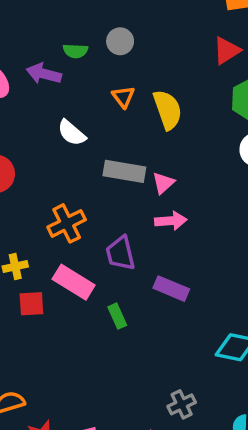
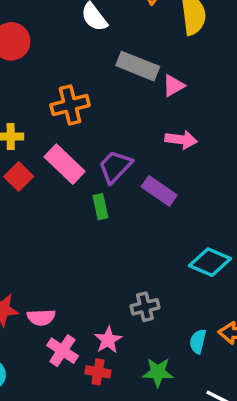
pink arrow: (171, 221) -> (181, 140), moved
purple trapezoid: (121, 253) -> (115, 167), moved, turned 45
red square: (31, 304) -> (19, 176), turned 36

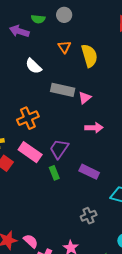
purple rectangle: (159, 191) -> (89, 172), moved
gray cross: (145, 307) -> (89, 216), moved
pink semicircle: (41, 317) -> (31, 241), turned -126

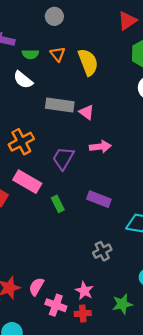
green semicircle: (38, 19) -> (30, 54), moved
pink triangle: (85, 98) -> (87, 112), turned -40
purple trapezoid: (59, 149) -> (63, 158), moved
pink semicircle: (31, 241) -> (36, 287), turned -98

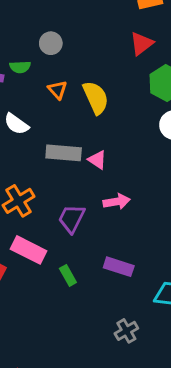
green semicircle: (30, 54) -> (20, 67), moved

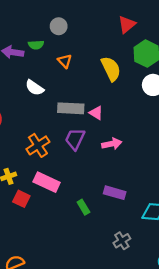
yellow semicircle: (96, 98) -> (111, 69), moved
purple trapezoid: (72, 218) -> (75, 139), moved
green rectangle: (68, 275) -> (83, 207), moved

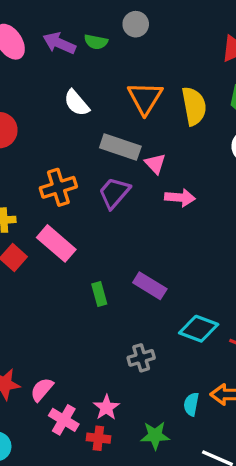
orange triangle: (65, 61) -> (145, 98), moved, size x1.6
pink arrow: (112, 144) -> (180, 198), moved

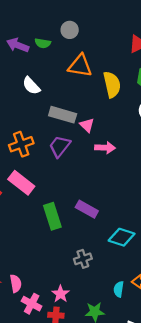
orange triangle: (145, 98) -> (80, 66), moved, turned -50
green rectangle: (99, 294) -> (52, 216), size x1.6
pink semicircle: (42, 390) -> (16, 283), turned 132

